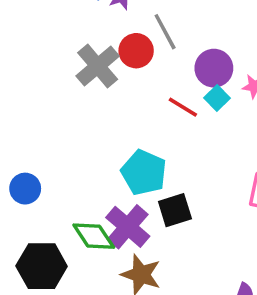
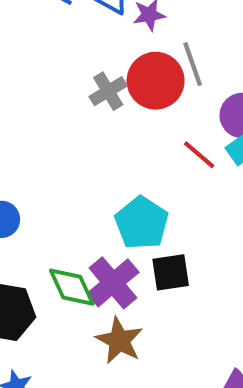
red circle: (136, 51) -> (156, 81), size x1.4
gray cross: (98, 66) -> (108, 91), size x0.7

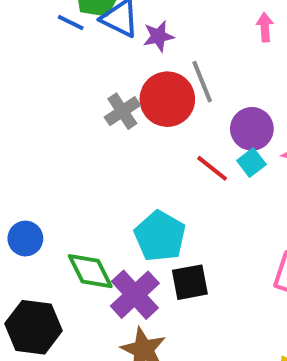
green diamond: (72, 287) -> (90, 271), moved

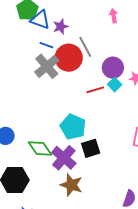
blue line: (71, 23) -> (46, 45), moved
gray cross: (122, 111) -> (47, 66), size x1.4
red line: (212, 168) -> (95, 90), turned -48

